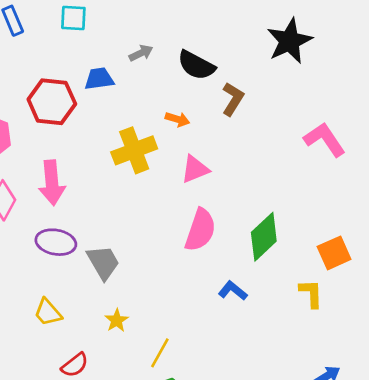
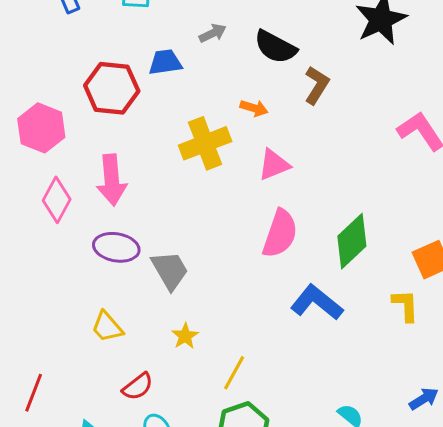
blue L-shape: (233, 291) -> (317, 302), size x1.6

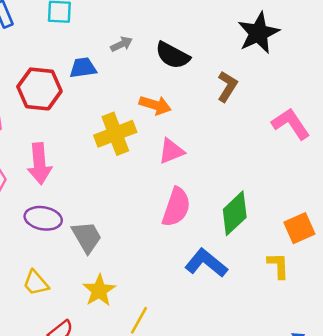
brown L-shape: (317, 85) -> (227, 86), moved
orange arrow: (254, 108) -> (155, 105), size x1.4
yellow star: (185, 336) -> (99, 290), size x1.5

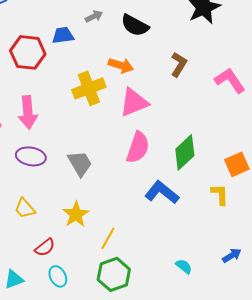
brown L-shape: (227, 86) -> (179, 64), moved
pink triangle: (171, 151) -> (134, 102), size x1.4
gray trapezoid: (87, 237) -> (80, 163), moved

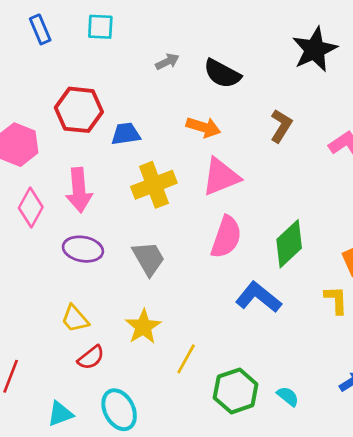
blue trapezoid: (63, 35) -> (126, 134), moved
yellow cross: (89, 88) -> (154, 185), moved
red semicircle: (45, 247) -> (91, 358), moved
green hexagon: (114, 274) -> (236, 391), moved
cyan ellipse: (58, 276) -> (119, 410), size x1.4

